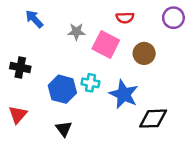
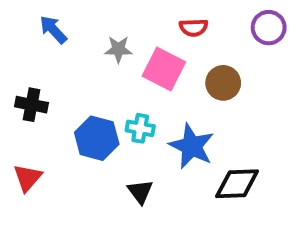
black triangle: (64, 129) -> (140, 192), moved

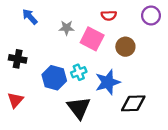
cyan cross: (140, 128) -> (79, 72), turned -32
blue star: (192, 146) -> (108, 82), turned 30
black triangle: (140, 192) -> (79, 108), size x1.6

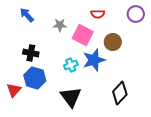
black cross: (18, 59) -> (31, 53), moved
blue hexagon: (54, 78) -> (35, 78), moved
blue star: (108, 82) -> (94, 60), moved
black diamond: (133, 103) -> (120, 93), turned -45

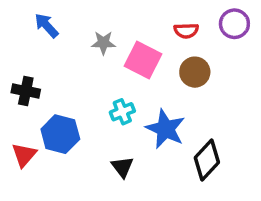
red semicircle: (98, 14) -> (186, 31), moved
black cross: (31, 53) -> (26, 91), moved
blue star: (94, 60) -> (165, 129), moved, turned -30
black triangle: (71, 97) -> (122, 167), size x0.6

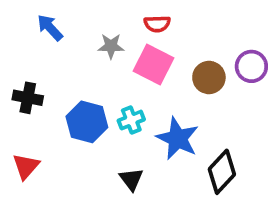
purple circle: (234, 24) -> (251, 66), moved
red semicircle: (186, 31) -> (157, 24), moved
blue hexagon: (60, 134) -> (87, 122), moved

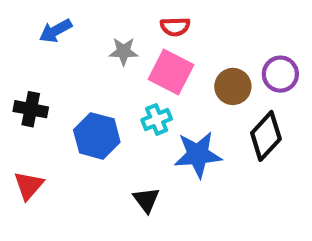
blue arrow: (50, 28) -> (56, 31), turned -76
cyan cross: (131, 120) -> (157, 119), moved
blue star: (177, 139) -> (198, 155), turned -30
black diamond: (222, 172) -> (266, 136), moved

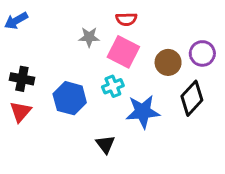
blue arrow: (56, 31) -> (16, 21), moved
red triangle: (29, 185) -> (21, 112), moved

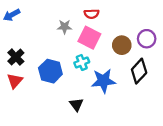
black cross: (22, 79) -> (16, 57), turned 35

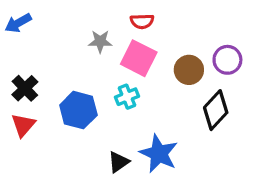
blue star: (103, 81) -> (159, 154), moved, turned 30
black triangle: (76, 105) -> (119, 162), turned 32

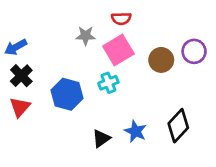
blue arrow: (18, 23) -> (16, 47), moved
pink square: (139, 58) -> (118, 50), turned 32
black diamond: (216, 110) -> (178, 126), moved
blue star: (159, 154) -> (136, 131), size x0.7

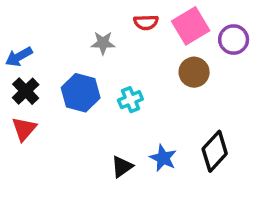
pink square: (118, 50) -> (191, 26), moved
purple circle: (194, 51) -> (234, 40), moved
blue hexagon: (67, 94) -> (81, 93), moved

